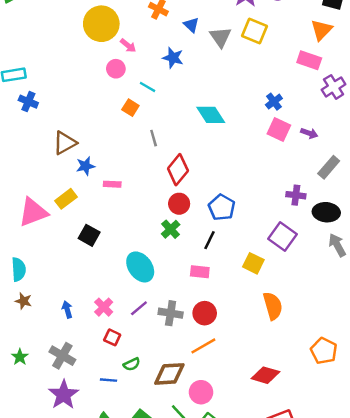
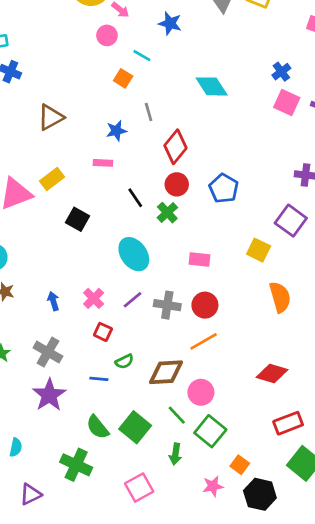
blue star: (85, 166) -> (116, 131), moved
black line: (210, 240) -> (135, 198), moved, turned -60

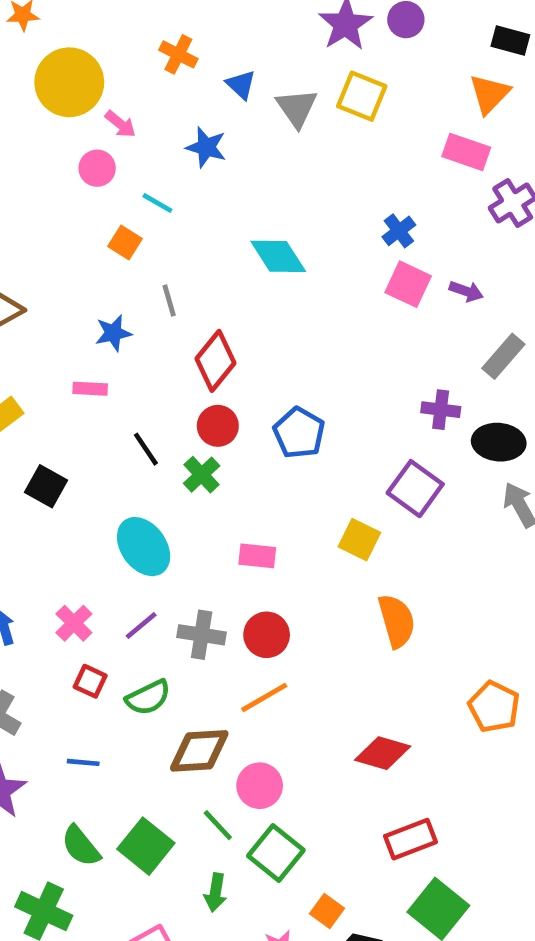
green semicircle: (124, 361) -> (148, 697), moved, size x1.4

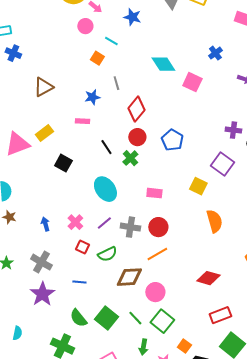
pink square: (408, 284) -> (192, 82), moved
green line: (218, 825) -> (135, 318), moved
green arrow: (215, 892) -> (143, 347), moved

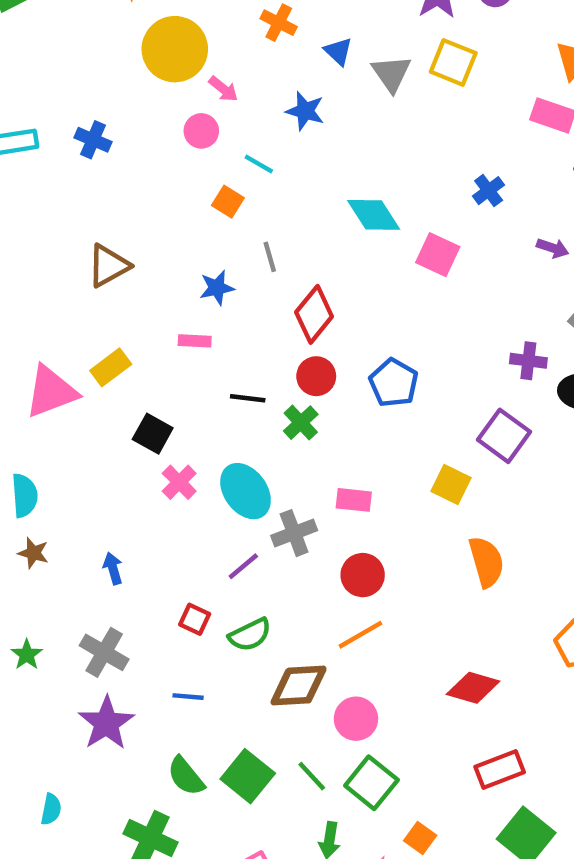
blue cross: (13, 53) -> (93, 140), moved
black line: (106, 147) -> (248, 398), turned -49
pink cross: (75, 222) -> (179, 482), moved
gray cross: (130, 227) -> (294, 533), moved, turned -30

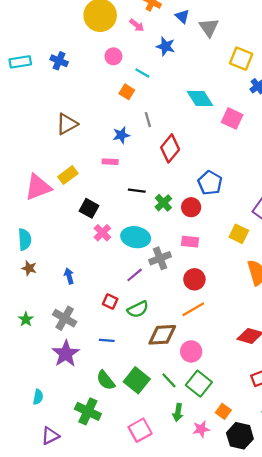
yellow square: (453, 62) -> (241, 59), moved
pink arrow: (223, 89) -> (137, 25), moved
red circle: (316, 376) -> (191, 207), moved
cyan ellipse: (246, 491) -> (136, 237), turned -44

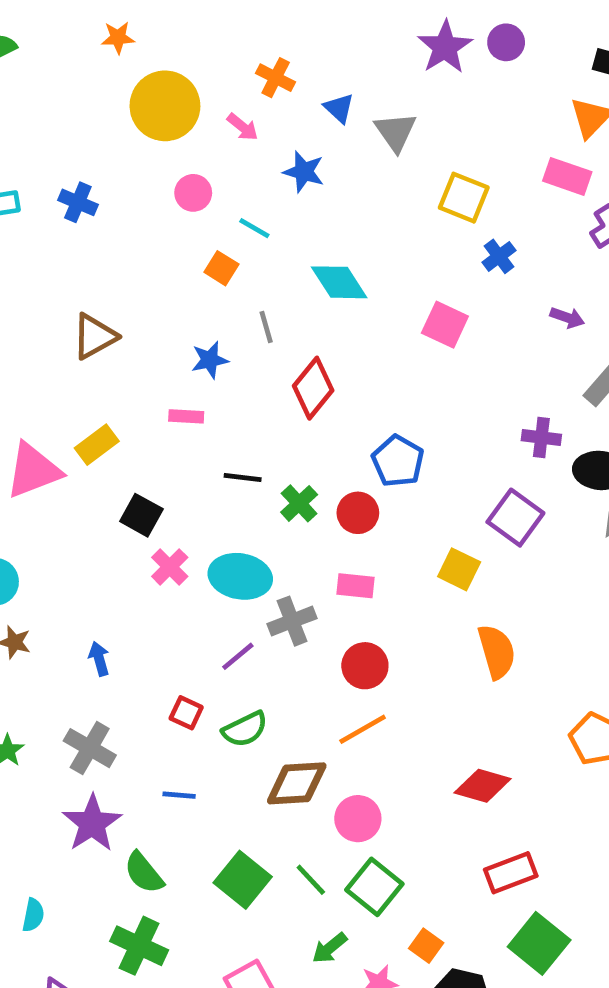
cyan diamond: (200, 98) -> (339, 282), moved
green semicircle: (106, 380) -> (144, 873), moved
green arrow: (178, 412) -> (330, 948), turned 42

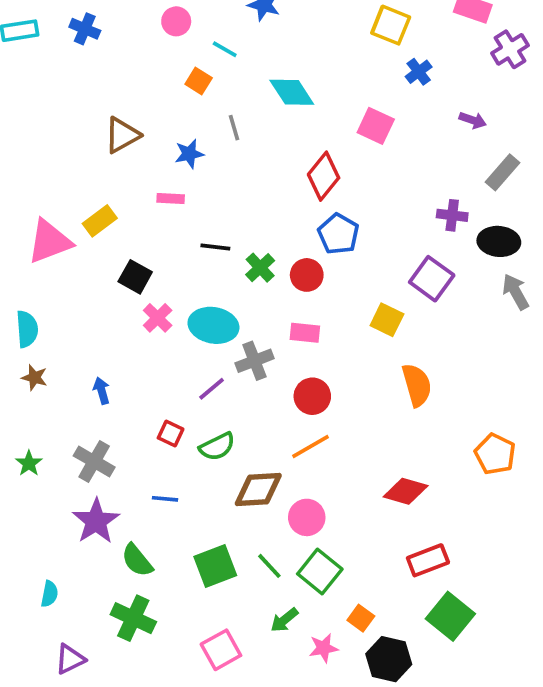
brown triangle: (94, 336) -> (122, 135), moved
red diamond: (313, 388) -> (324, 176), moved
green square: (243, 880) -> (215, 566), turned 30

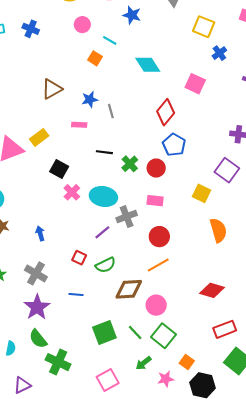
gray line: (234, 128) -> (111, 111), moved
green semicircle: (137, 560) -> (38, 339), moved

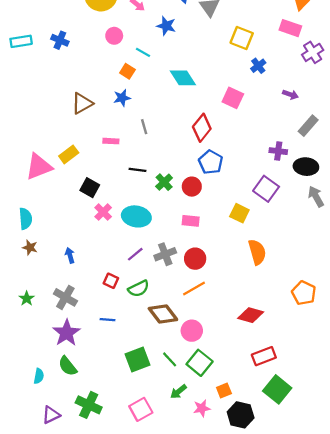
blue star: (90, 99) -> (122, 98), moved
gray cross: (127, 217) -> (165, 254), moved
brown diamond: (129, 289) -> (163, 314), turned 56
green cross: (58, 362) -> (89, 405), moved
orange square: (187, 362) -> (224, 391), turned 32

